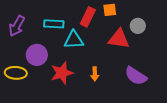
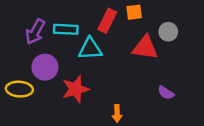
purple arrow: (17, 26) -> (35, 32), moved
orange arrow: (95, 74) -> (117, 114), moved
purple semicircle: (136, 76) -> (166, 93), size x0.6

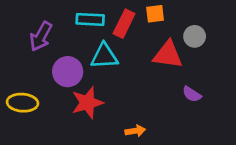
cyan rectangle: (66, 29) -> (90, 19), moved
purple circle: (45, 67) -> (68, 72), moved
purple semicircle: (166, 93) -> (192, 94), moved
orange arrow: (117, 114) -> (135, 131), turned -98

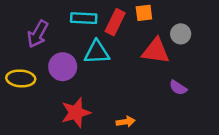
yellow ellipse: (22, 103) -> (21, 78), moved
red star: (87, 103) -> (76, 113), moved

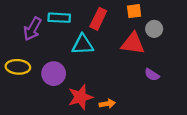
orange square: (144, 13) -> (134, 11), moved
cyan rectangle: (84, 18) -> (59, 18), moved
purple circle: (63, 67) -> (54, 74), moved
red star: (76, 113) -> (80, 97), moved

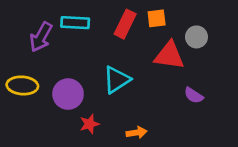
orange square: (134, 11) -> (157, 18), moved
cyan triangle: (83, 45) -> (117, 80), moved, turned -30
red star: (80, 97) -> (89, 124), moved, size x0.6

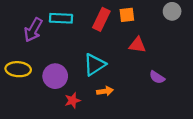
gray circle: (196, 37) -> (172, 11), moved
red triangle: (169, 55) -> (137, 45), size x0.7
orange arrow: (137, 133) -> (105, 91), moved

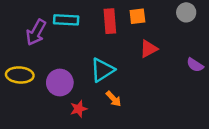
red rectangle: (101, 19) -> (110, 21), turned -30
red triangle: (137, 45) -> (149, 49), turned -36
purple semicircle: (157, 77) -> (195, 65), moved
orange arrow: (105, 91) -> (114, 99), turned 56

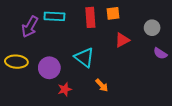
gray circle: (186, 12) -> (152, 28), moved
cyan triangle: (102, 70) -> (84, 58), turned -50
orange arrow: (114, 99) -> (102, 85), moved

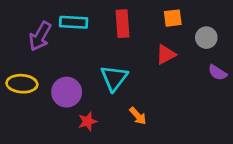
orange square: (113, 13) -> (173, 18), moved
cyan triangle: (84, 58) -> (114, 78), turned 30

